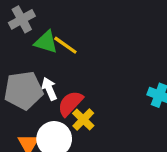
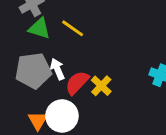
green triangle: (46, 42) -> (39, 28), moved
yellow cross: (83, 120) -> (101, 86), moved

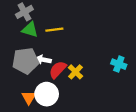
yellow line: (73, 28) -> (54, 30), turned -42
white arrow: (57, 69) -> (43, 60), turned -56

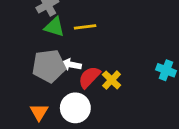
orange triangle: (29, 97) -> (39, 112), moved

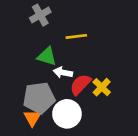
green triangle: (54, 27) -> (47, 56), moved
gray pentagon: (49, 66) -> (39, 98), moved

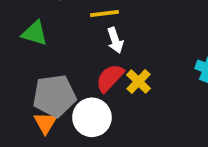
green triangle: (47, 56) -> (35, 33), moved
white arrow: (63, 72) -> (115, 40), moved, turned -120

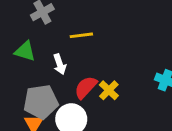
white arrow: (115, 40) -> (60, 64), moved

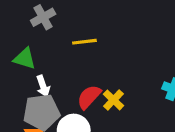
white arrow: (60, 64) -> (43, 86), moved

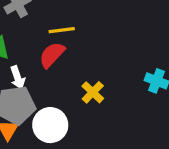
red semicircle: (89, 97) -> (52, 55), moved

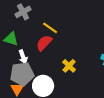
yellow line: (62, 30) -> (50, 28), turned 42

